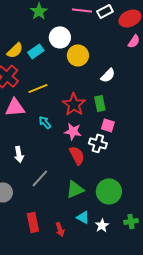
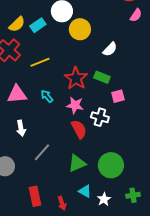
green rectangle: (100, 103) -> (102, 77), turned -56
pink triangle: (15, 107) -> (17, 94), moved
pink square: (108, 125) -> (118, 96), moved, turned -32

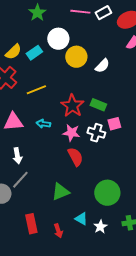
white semicircle: (110, 49) -> (102, 66), moved
cyan arrow: (47, 96) -> (43, 124), turned -40
white cross: (100, 117) -> (96, 133), moved
gray line: (42, 152) -> (20, 180), moved
green triangle: (77, 163) -> (60, 192), moved

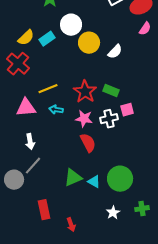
yellow line: (36, 90) -> (48, 89), moved
white cross: (96, 133) -> (109, 119), turned -30
cyan triangle: (81, 219) -> (94, 182), moved
red arrow: (58, 231) -> (71, 225), moved

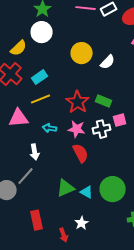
white circle: (71, 25) -> (42, 32), moved
cyan rectangle: (47, 39) -> (40, 77), moved
cyan arrow: (56, 110) -> (50, 128), moved
white arrow: (30, 142) -> (35, 152), moved
white star: (113, 213) -> (82, 223), moved

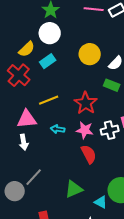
cyan rectangle: (40, 77) -> (48, 61), moved
green rectangle: (104, 101) -> (112, 85), moved
white arrow: (35, 152) -> (24, 142), moved
cyan triangle: (87, 192) -> (101, 202), moved

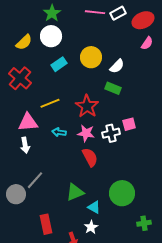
yellow semicircle: (27, 49) -> (24, 42), moved
cyan rectangle: (48, 61) -> (59, 64), moved
cyan triangle: (101, 202) -> (94, 207), moved

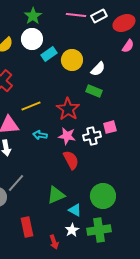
cyan rectangle: (59, 64) -> (49, 54), moved
green cross: (144, 223) -> (99, 230), moved, size x1.6

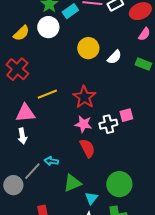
cyan rectangle: (49, 54) -> (70, 11), moved
green rectangle: (94, 91) -> (143, 64), moved
cyan arrow: (40, 135) -> (51, 161), moved
cyan triangle: (75, 210) -> (91, 198), turned 40

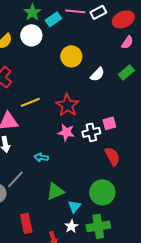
white semicircle: (114, 57) -> (97, 74), moved
green rectangle: (143, 64) -> (126, 72), turned -63
red semicircle: (87, 148) -> (112, 156), moved
cyan arrow: (51, 161) -> (41, 157), moved

